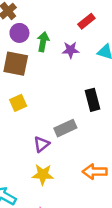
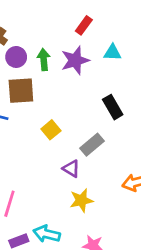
purple star: (71, 50) -> (75, 60), size x1.5
yellow square: (18, 103) -> (51, 130), moved
purple triangle: (41, 144) -> (71, 169), turned -35

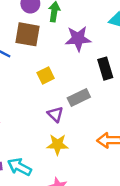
purple star: (75, 60) -> (78, 39), moved

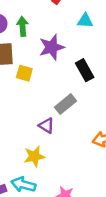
yellow square: (46, 75) -> (24, 73), moved, turned -35
yellow star: (57, 145) -> (34, 156), moved

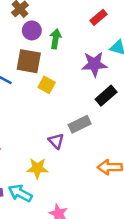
purple star: (52, 47) -> (94, 64), moved
black rectangle: (85, 70) -> (106, 96), turned 65

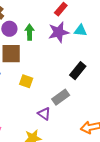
purple star: (94, 64) -> (59, 32), moved
yellow square: (47, 85) -> (26, 81), moved

